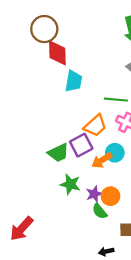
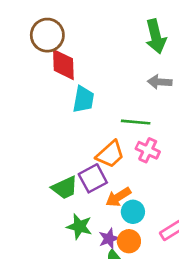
cyan circle: (115, 153) -> (133, 212), moved

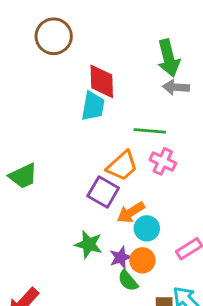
green arrow: (156, 36) -> (169, 58), moved
red diamond: (63, 65) -> (102, 81), moved
purple square: (93, 178) -> (103, 192), turned -32
green trapezoid: (65, 188) -> (23, 176), moved

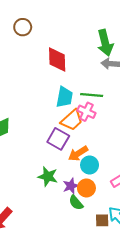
brown circle: (54, 36) -> (23, 27), size x0.7
cyan trapezoid: (93, 106) -> (64, 97), moved
pink cross: (163, 161) -> (86, 112), moved

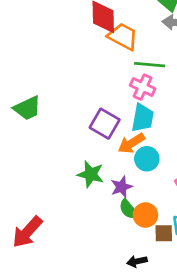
cyan trapezoid: (64, 97) -> (143, 118), moved
orange trapezoid: (72, 120) -> (123, 36), moved, turned -110
orange circle: (86, 188) -> (145, 215), moved

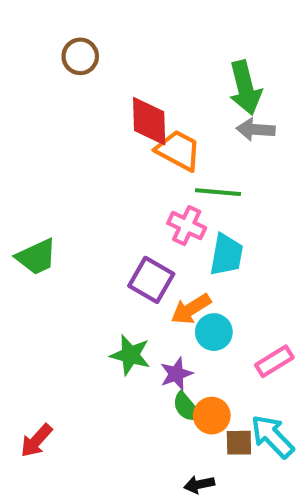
pink cross: (143, 87) -> (187, 226), moved
cyan trapezoid: (143, 118) -> (226, 255), moved
red arrow: (27, 232) -> (36, 441), size x0.7

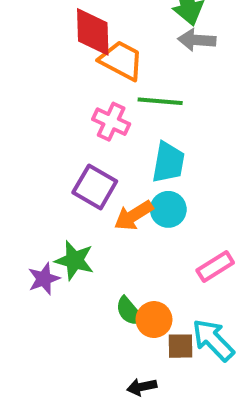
pink cross: (187, 226) -> (111, 122), moved
cyan circle: (214, 332) -> (168, 209), moved
purple star: (176, 374) -> (44, 279), moved

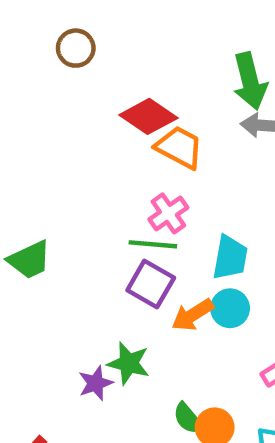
red diamond: (93, 32) -> (148, 116), turned -54
green line: (160, 101) -> (153, 244), moved
pink cross: (111, 122) -> (168, 213), turned 30

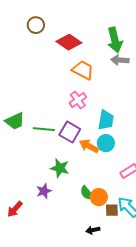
red diamond: (148, 116) -> (69, 42), moved
green line: (153, 244) -> (44, 129), moved
orange arrow: (193, 315) -> (89, 146), turned 60
purple star: (96, 383) -> (44, 191), moved

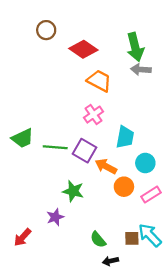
cyan circle: (106, 143) -> (145, 163), moved
green semicircle: (87, 193) -> (98, 240), moved
orange circle: (99, 197) -> (124, 187), moved

